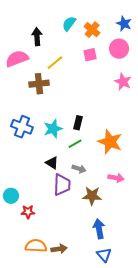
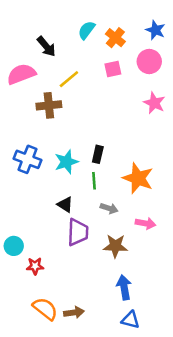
black arrow: (37, 37) -> (46, 46), turned 144
green line: (75, 144) -> (94, 181), turned -64
gray arrow: (79, 169) -> (109, 208), moved
orange semicircle: (36, 246) -> (45, 309), turned 35
blue triangle: (104, 255) -> (130, 320), turned -35

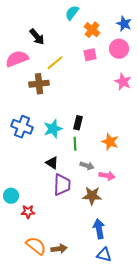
cyan semicircle: (86, 30) -> (72, 13), moved
orange star: (138, 178) -> (110, 142), size x0.7
pink arrow: (145, 223) -> (107, 176), moved

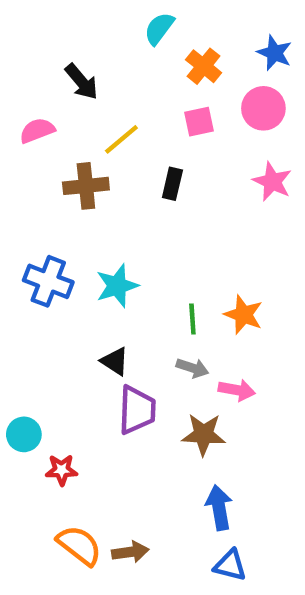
pink semicircle: (17, 59) -> (37, 131), size x0.7
black rectangle: (78, 123) -> (172, 184), moved
green line: (75, 144) -> (192, 319), moved

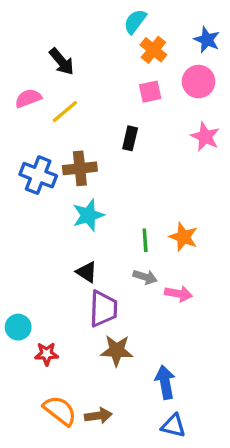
cyan semicircle: (159, 28) -> (135, 21), moved
yellow line: (121, 139) -> (65, 112), moved
brown cross: (86, 186) -> (80, 168), moved
blue cross: (48, 281) -> (38, 175), moved
brown star: (204, 434) -> (117, 350), moved

